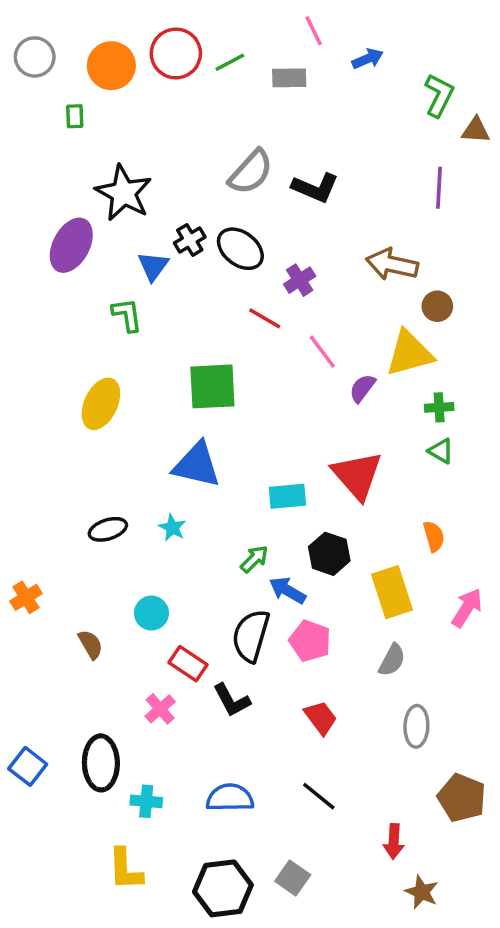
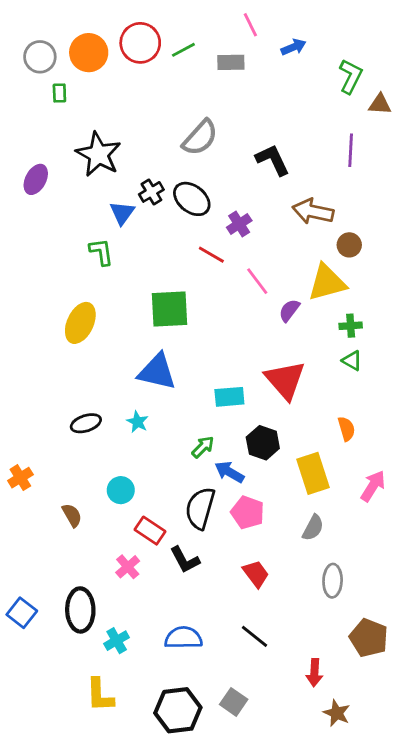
gray circle: (35, 57) -> (40, 57), moved
black L-shape: (315, 188) -> (273, 160), moved, turned -138
purple ellipse: (71, 245) -> (36, 179), moved, size x0.7
cyan cross: (146, 801) -> (117, 641), turned -35

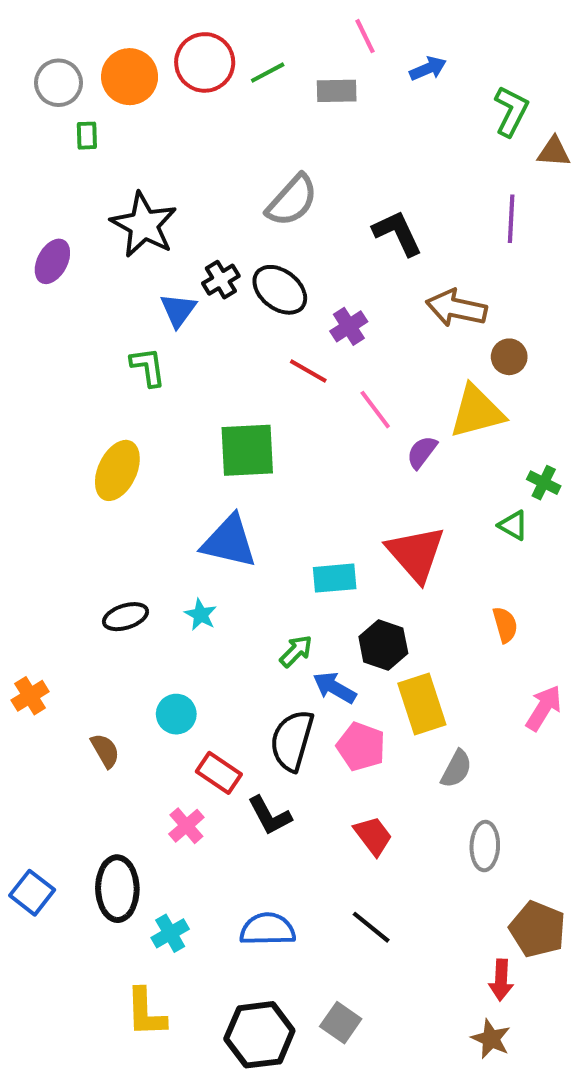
green cross: (351, 326) -> (544, 483), moved, turned 30
yellow rectangle: (313, 473) -> (422, 704), moved
red arrow: (314, 673) -> (501, 980), moved

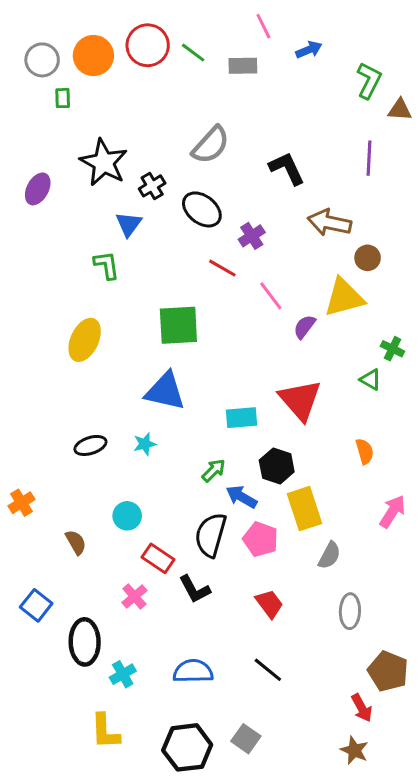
green line: (268, 73) -> (193, 53), turned 65
black cross: (221, 280) -> (152, 186), moved
cyan star: (201, 615) -> (145, 444), turned 30
blue square: (32, 893) -> (36, 605), moved
red arrow: (501, 980) -> (362, 708), turned -32

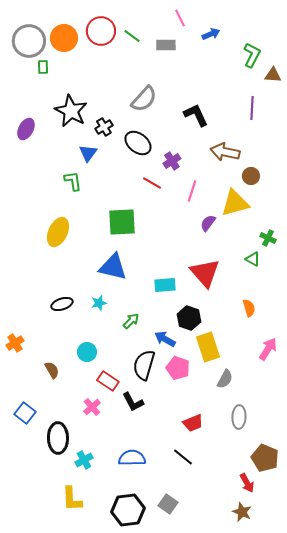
gray circle: (42, 60) -> (29, 41), size x1.4
pink line: (271, 296) -> (192, 191), moved, turned 55
green arrow: (214, 470) -> (131, 321), moved
red trapezoid: (269, 604) -> (193, 423), moved, turned 105

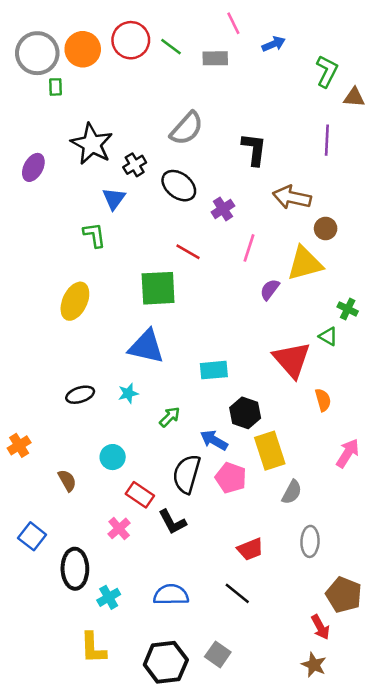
black L-shape: (196, 115) -> (254, 149), turned 32
red line: (152, 183) -> (188, 252), moved
red triangle: (205, 273) -> (292, 360), moved

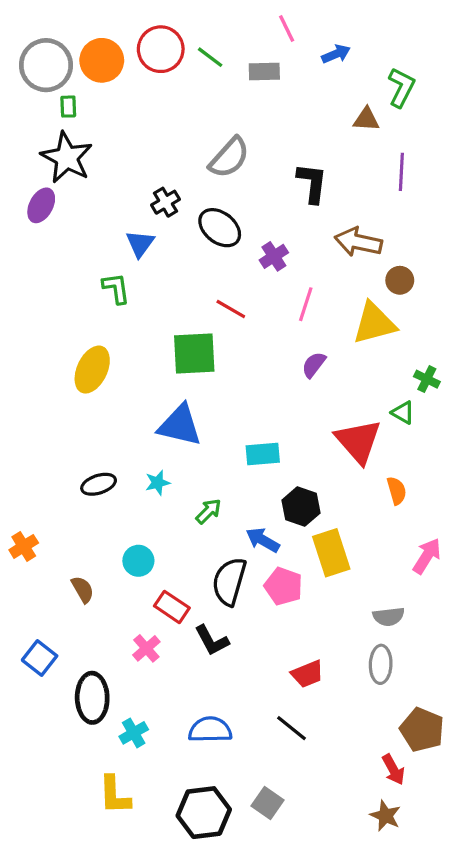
brown triangle: (354, 97) -> (366, 119), moved
black star: (92, 144) -> (67, 158), moved
purple semicircle: (270, 290) -> (314, 365), moved
gray semicircle: (292, 492) -> (389, 617), moved, turned 55

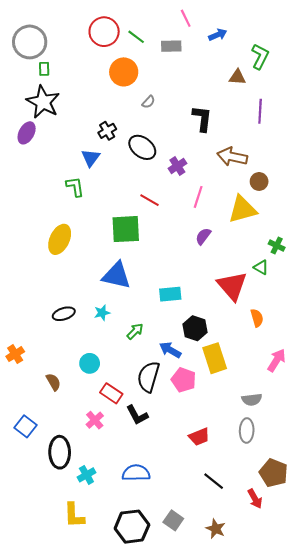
orange circle: (102, 60) -> (124, 72), moved
gray semicircle: (229, 158) -> (148, 102), size x0.5
black line: (291, 728) -> (214, 481), moved
brown star: (385, 816) -> (216, 529), moved

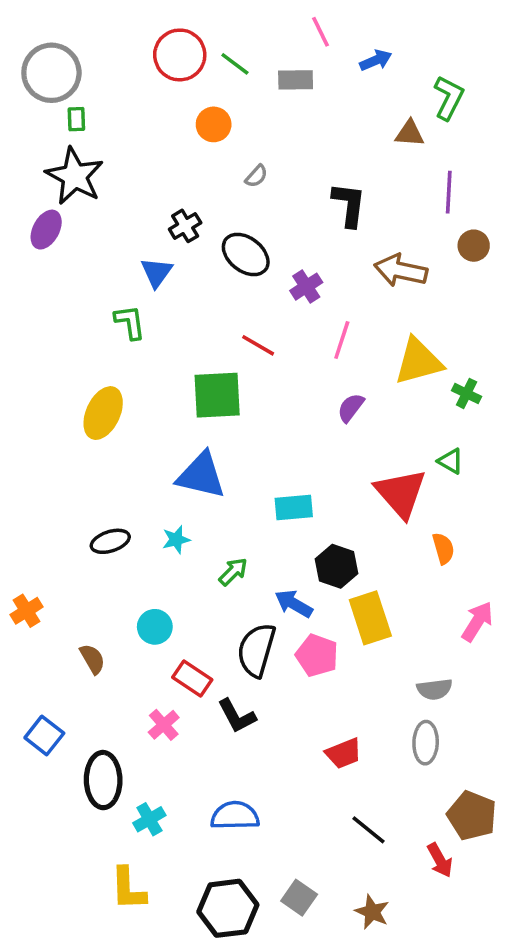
orange circle: (124, 72) -> (214, 124), size x0.7
brown circle: (259, 181) -> (474, 246), moved
green cross: (277, 246) -> (467, 393), moved

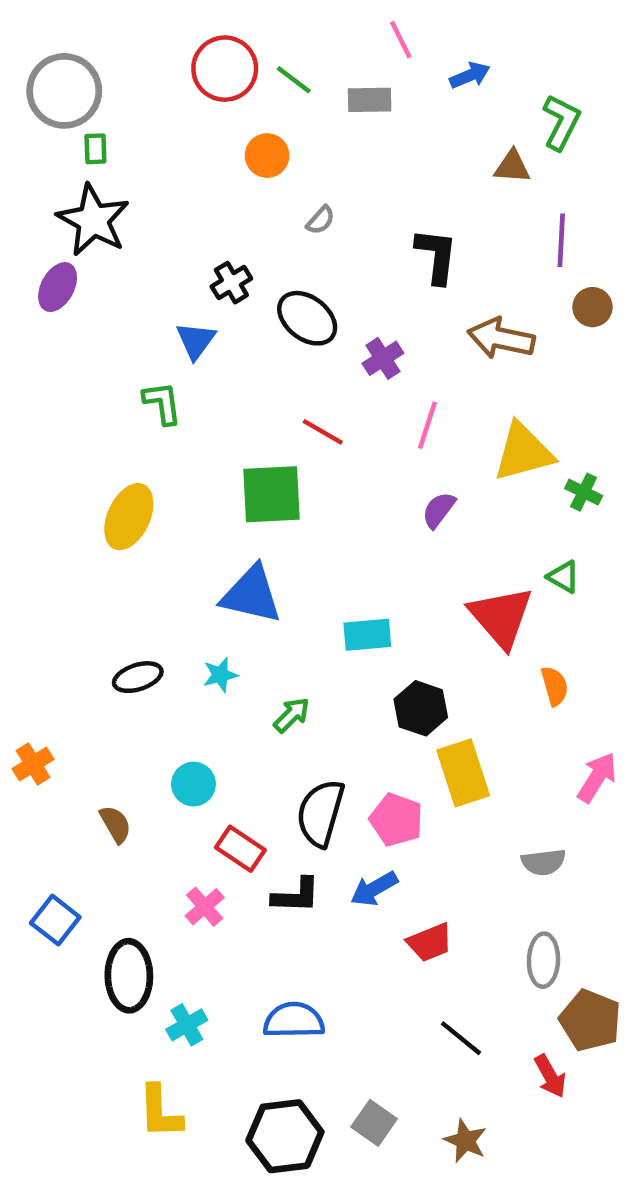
blue arrow: (294, 604) -> (374, 889), moved, turned -60
black L-shape: (237, 716) -> (296, 896), turned -60
gray ellipse: (426, 743) -> (543, 960), moved

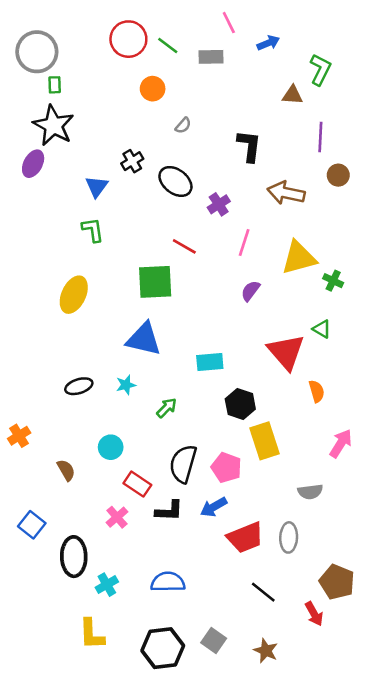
blue triangle: (196, 341) -> (97, 187), moved
red trapezoid: (430, 942) -> (245, 537), size x1.4
gray ellipse: (543, 960) -> (289, 537), moved

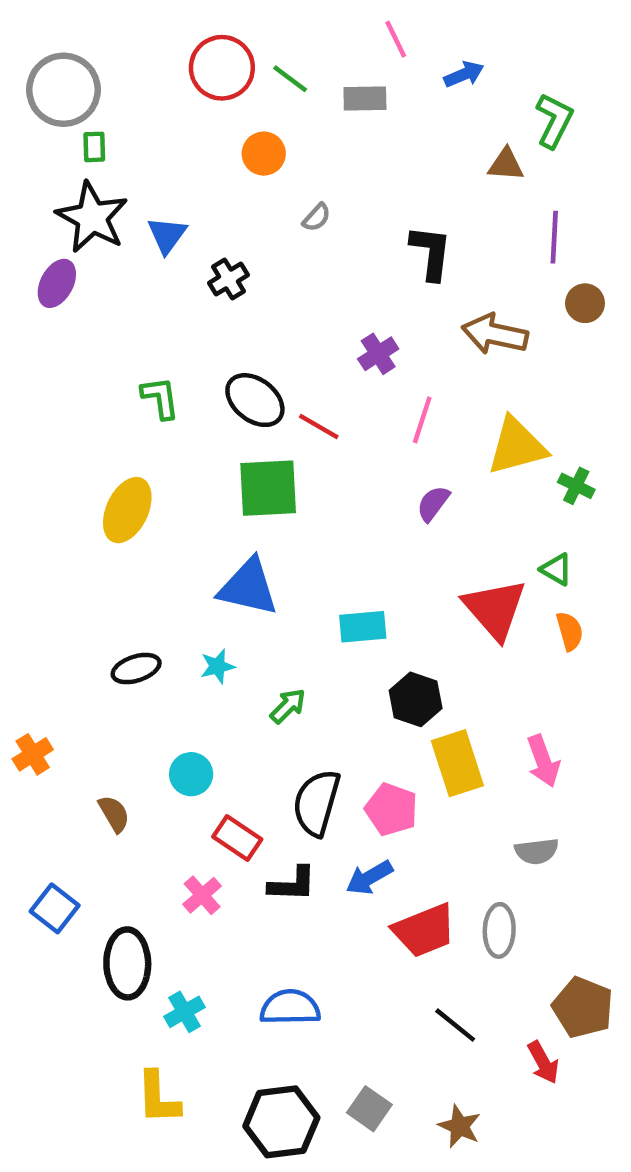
black ellipse: (175, 181) -> (255, 400), moved
blue triangle: (97, 187) -> (167, 235), moved
orange semicircle: (317, 391) -> (570, 631), moved
pink arrow: (341, 443) -> (543, 761), moved, turned 128

